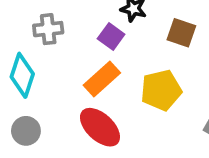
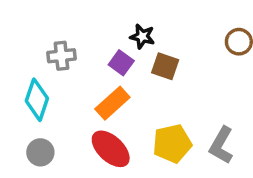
brown square: (181, 33) -> (165, 66), moved
yellow pentagon: (161, 90) -> (172, 144), moved

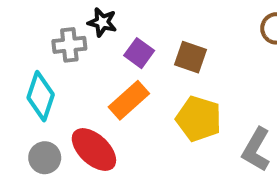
black star: (142, 36) -> (102, 22), moved
yellow pentagon: (172, 144) -> (199, 119), moved, turned 30
red ellipse: (111, 149) -> (94, 150), moved

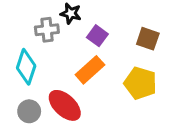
brown square: (190, 57) -> (148, 39), moved

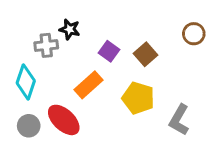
purple square: (97, 36) -> (109, 51), moved
brown square: (148, 39) -> (146, 54), turned 30

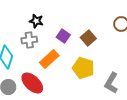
gray cross: (46, 45) -> (29, 40), moved

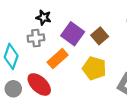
purple square: (63, 36) -> (73, 34), size x1.5

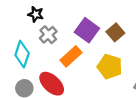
black star: (44, 18) -> (36, 14), moved
gray cross: (36, 38) -> (48, 35), turned -35

